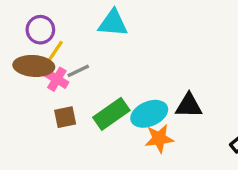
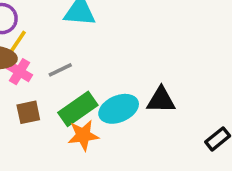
gray line: (78, 71) -> (60, 70), moved
orange star: (159, 139) -> (83, 135), moved

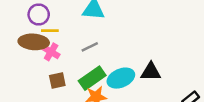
yellow line: (18, 42) -> (50, 31), turned 56
gray line: (60, 70) -> (90, 47), moved

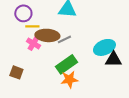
brown ellipse: (34, 42) -> (47, 35), moved
cyan ellipse: (121, 78) -> (104, 47), moved
brown square: (57, 81) -> (16, 72), moved, turned 32

